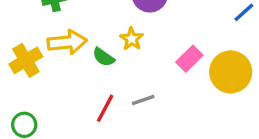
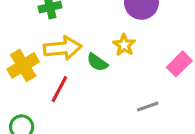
gray line: (143, 100) -> (148, 106), moved
red line: (105, 108) -> (59, 89), moved

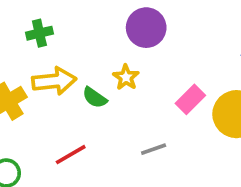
red line: (59, 89) -> (71, 155), moved, turned 32

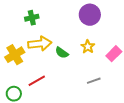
yellow star: (126, 77) -> (88, 47), moved
red line: (71, 155) -> (37, 81), moved

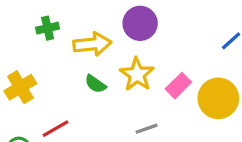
yellow arrow: (40, 44) -> (92, 44), moved
yellow star: (88, 47) -> (137, 74), size x1.5

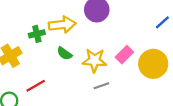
green cross: (48, 28) -> (37, 34), moved
yellow star: (137, 74) -> (94, 60), moved, turned -30

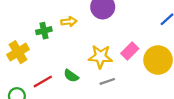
yellow arrow: (62, 25) -> (69, 22), size x0.6
green semicircle: (64, 53) -> (71, 76), moved

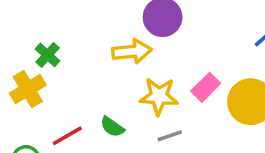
yellow arrow: (69, 22) -> (132, 51), moved, size x1.5
green cross: (44, 31) -> (48, 55), moved, turned -35

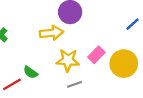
green semicircle: (112, 127) -> (31, 72), moved

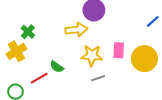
pink rectangle: (96, 55) -> (119, 50), turned -42

